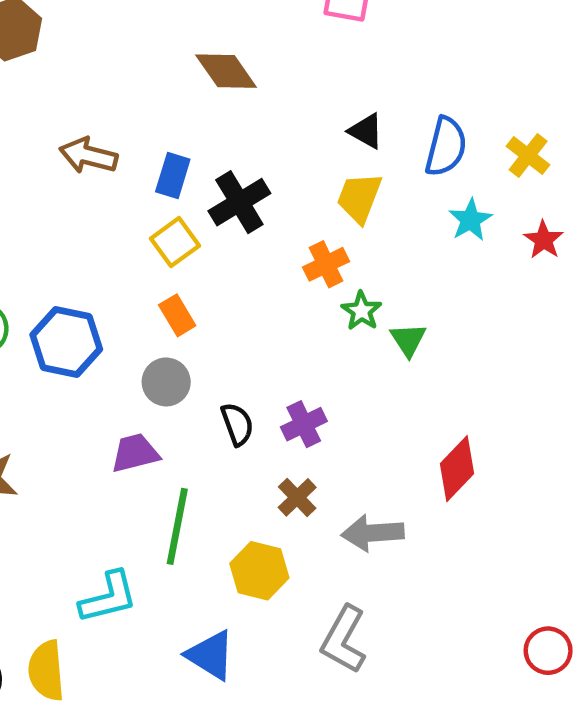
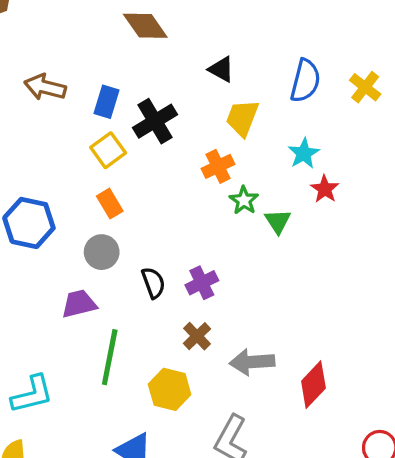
black triangle: (366, 131) -> (221, 69), moved
cyan star: (470, 220) -> (304, 153), moved
red star: (544, 240) -> (325, 189), moved
red diamond: (457, 469) -> (313, 385), moved
cyan L-shape: (108, 597) -> (32, 394), moved

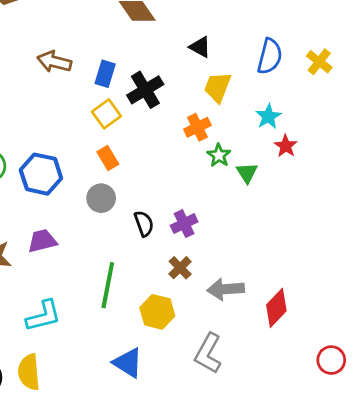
purple trapezoid: (79, 304) -> (42, 241), moved

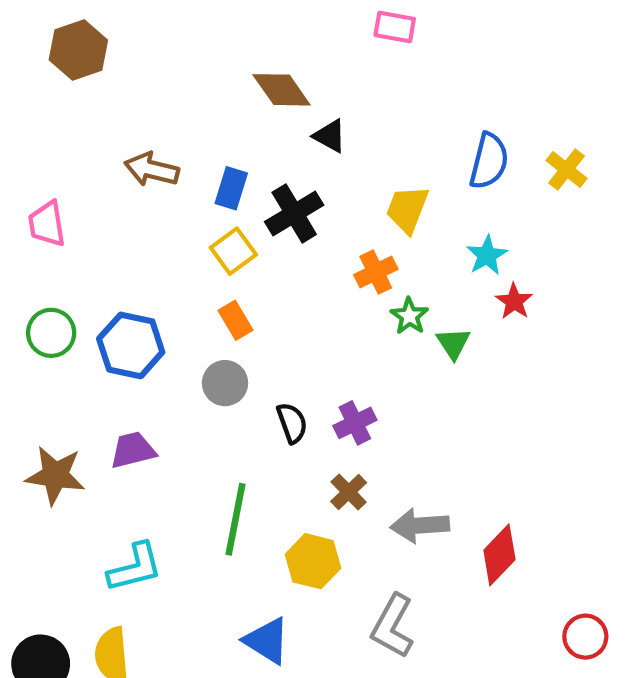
black triangle: (200, 47) -> (330, 136), moved

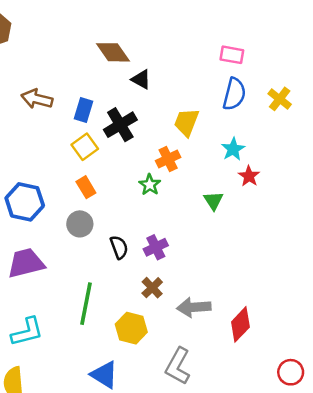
pink rectangle: (395, 27) -> (232, 55), moved
green star: (409, 316) -> (150, 185), moved
purple trapezoid: (133, 450) -> (26, 263), size x1.4

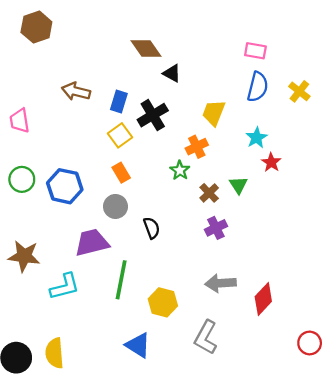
purple cross: (156, 247) -> (216, 228), moved
purple trapezoid: (26, 263) -> (92, 243), moved
brown cross: (152, 288) -> (209, 193), moved
cyan L-shape: (27, 332) -> (65, 287), moved

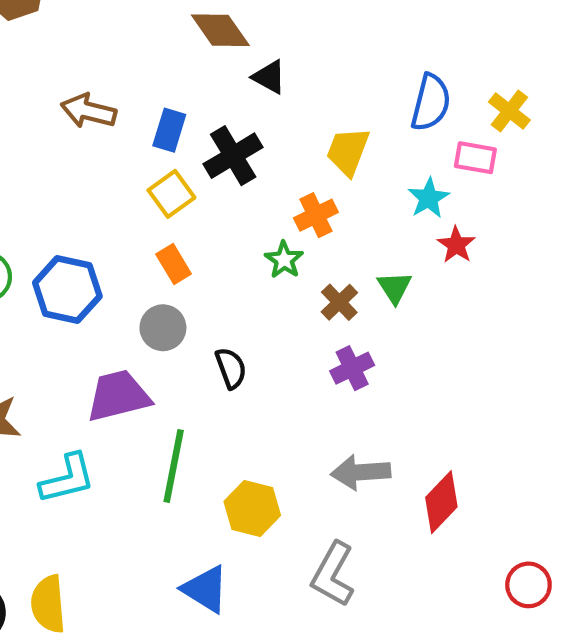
pink rectangle: (255, 51) -> (475, 158), moved

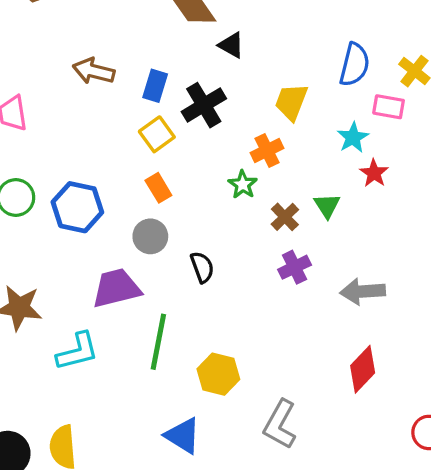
gray arrow: (361, 472) -> (363, 291), moved

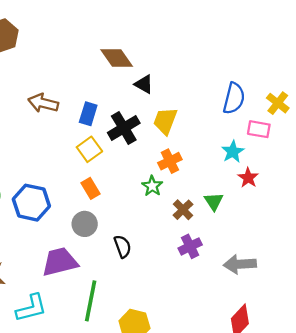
yellow trapezoid: (291, 102) -> (165, 121), moved

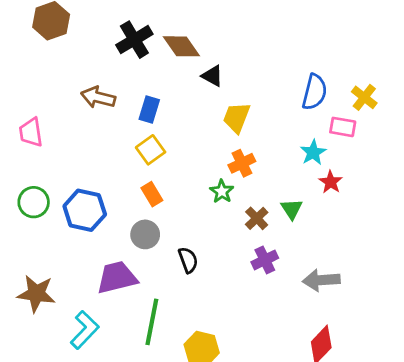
black cross: (124, 128) -> (134, 40), moved
cyan L-shape: (31, 308) -> (85, 330), turned -32

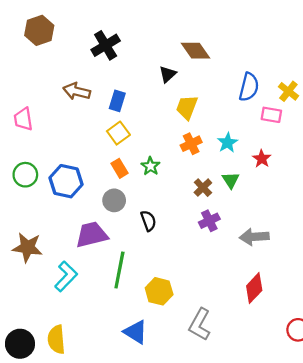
brown diamond: (181, 46) -> (195, 51), moved
black triangle: (212, 76) -> (168, 74), turned 48
cyan star: (313, 152) -> (228, 143), moved
green star: (222, 191) -> (150, 166), moved

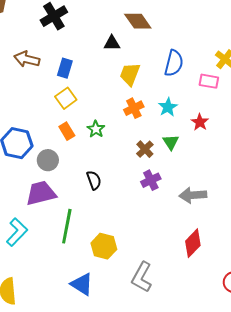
black triangle: (168, 74) -> (112, 43), turned 42
blue semicircle: (249, 87) -> (174, 63), moved
gray circle: (114, 200) -> (48, 160), moved

